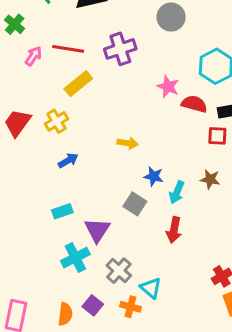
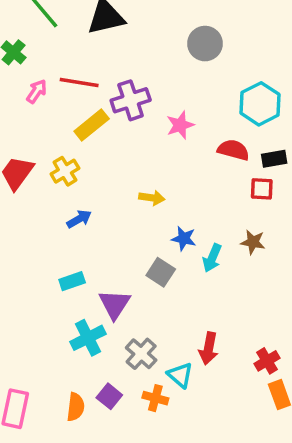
purple cross: (120, 49) -> (131, 100), moved
pink star: (168, 87) -> (180, 125), moved, turned 30
red arrow: (174, 230) -> (209, 348), moved

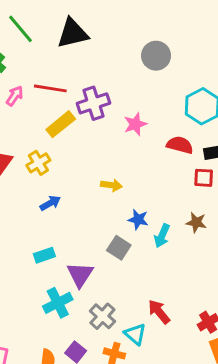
red arrow: (209, 348) -> (159, 312), turned 130

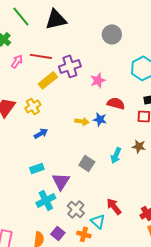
red semicircle: (180, 145) -> (116, 103), moved
blue star: (138, 219) -> (100, 119), moved

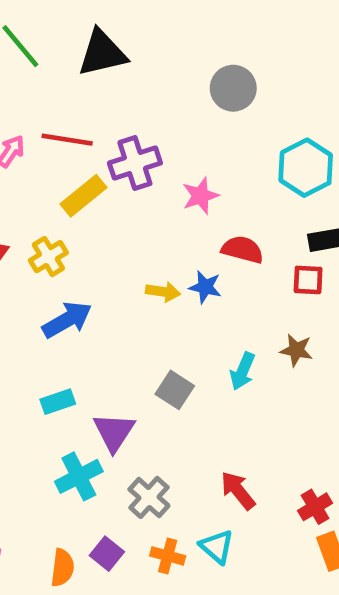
blue arrow: (41, 133) -> (67, 320), size x1.5
cyan triangle: (98, 221) -> (217, 547), moved

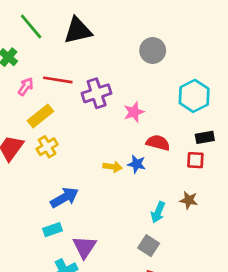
yellow rectangle: (83, 196) -> (40, 116), moved
blue arrow: (67, 320) -> (64, 198), moved
gray square: (175, 390) -> (149, 246), moved

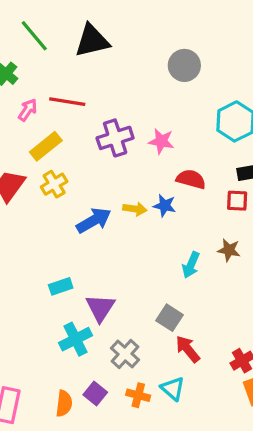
purple cross: (97, 93) -> (115, 138), moved
pink star: (134, 112) -> (161, 141), turned 30
blue arrow: (64, 198) -> (94, 220), moved
gray square: (149, 246) -> (170, 318), moved

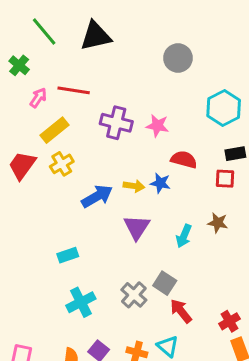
purple cross: (115, 138) -> (116, 123), turned 32
purple triangle: (100, 308) -> (137, 227), moved
gray cross: (125, 354) -> (134, 295), moved

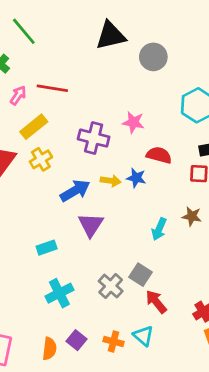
black triangle: (96, 36) -> (111, 36), moved
purple cross: (116, 123) -> (94, 138), moved
purple triangle: (137, 227) -> (91, 225), moved

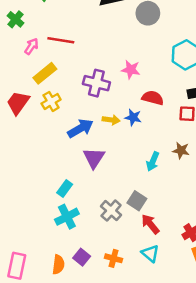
cyan rectangle: (47, 248) -> (65, 189), moved, turned -35
cyan triangle: (143, 336) -> (150, 253), moved

